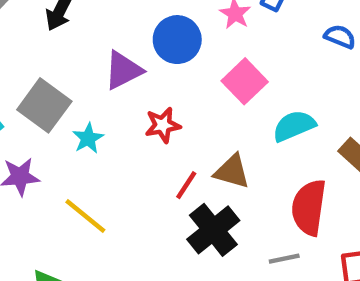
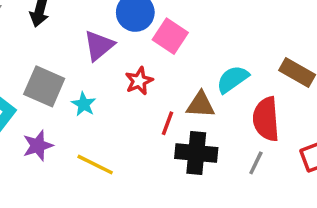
pink square: (245, 81) -> (170, 36), moved
cyan semicircle: (294, 126) -> (233, 79), moved
black cross: (213, 230) -> (196, 153), turned -33
gray line: (284, 259) -> (256, 163), turned -40

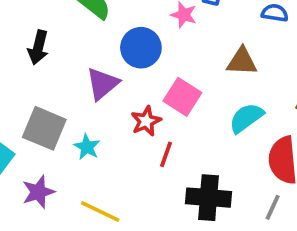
pink square: (170, 36) -> (182, 97), moved
brown triangle: (201, 105) -> (242, 61), moved
red line: (168, 123) -> (166, 154), moved

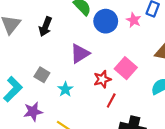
blue circle: (141, 48) -> (106, 21), moved
gray square: (44, 128) -> (42, 75), size x0.6

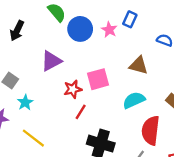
pink square: (126, 68) -> (98, 79), turned 30
cyan star: (65, 89) -> (25, 102), moved

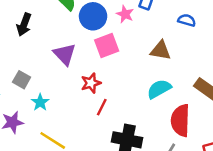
purple triangle: (51, 61) -> (65, 54), turned -40
pink square: (98, 79) -> (107, 45), moved

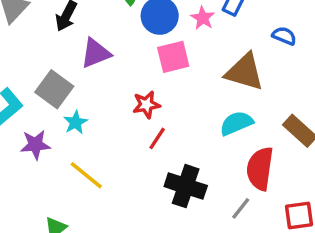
brown triangle: (161, 50) -> (245, 72), size x1.4
purple triangle: (65, 54) -> (96, 53), moved, turned 45
gray square: (22, 80) -> (54, 89), size x1.5

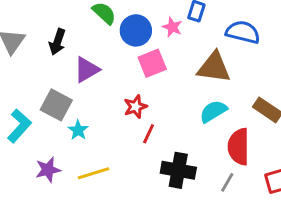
blue semicircle: (284, 36) -> (243, 32), size x1.6
purple star: (35, 145) -> (48, 170), moved
yellow line: (86, 175) -> (94, 173), turned -48

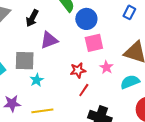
pink star: (172, 27) -> (106, 67), moved
gray square: (56, 105) -> (25, 61), turned -35

